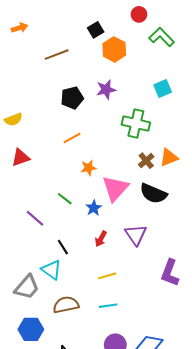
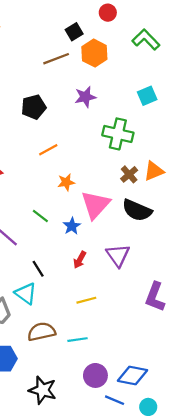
red circle: (139, 14) -> (108, 13), moved
brown line: (57, 55) -> (56, 59), moved
black pentagon: (72, 98) -> (34, 107), moved
cyan line: (108, 306) -> (77, 340), moved

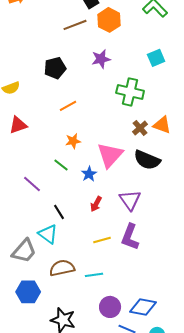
orange triangle: (154, 171) -> (162, 125), turned 42
orange star: (66, 182) -> (73, 141), moved
purple L-shape: (155, 297) -> (130, 237), moved

